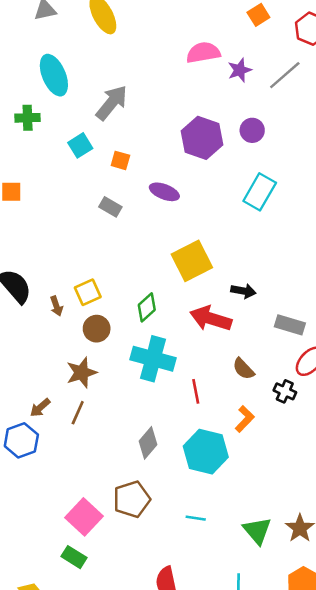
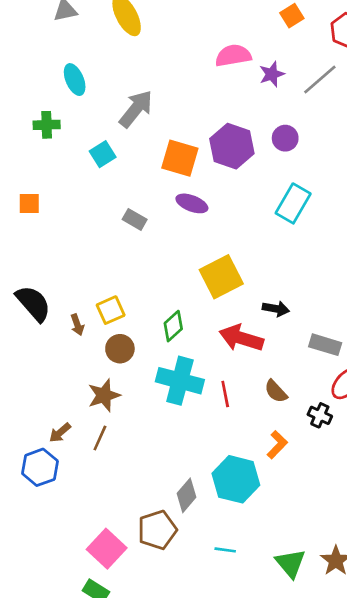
cyan ellipse: (54, 75) -> (75, 80), size x0.7
orange square: (120, 160) -> (180, 158), moved, size x1.8
red line: (196, 391) -> (225, 394), moved
gray diamond: (148, 443) -> (187, 495), moved

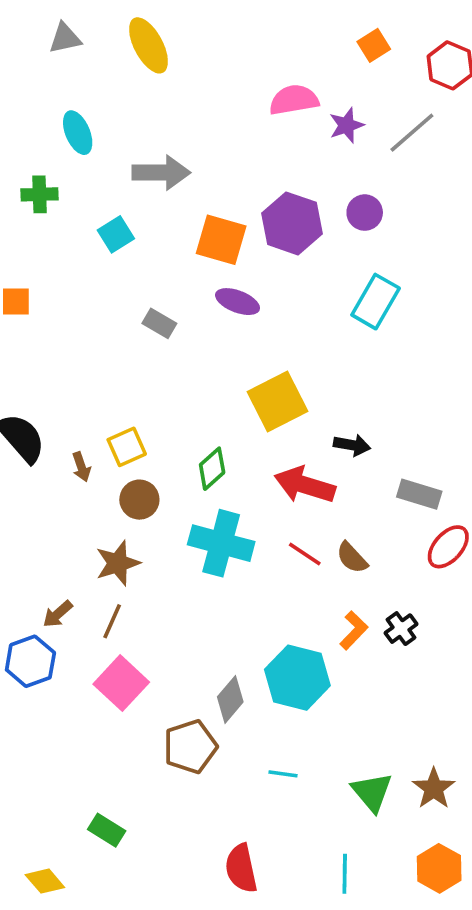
gray arrow: (136, 109) -> (161, 173), turned 51
red line: (225, 394) -> (305, 554), moved, turned -45
black cross: (320, 415) -> (401, 629), moved, turned 30
pink square: (107, 549) -> (121, 683), moved

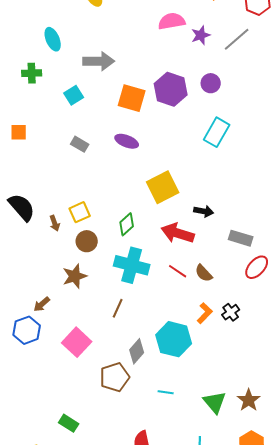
purple ellipse: (238, 302) -> (127, 141), moved
gray rectangle: (159, 323) -> (80, 144), moved
brown line: (112, 621) -> (118, 308), moved

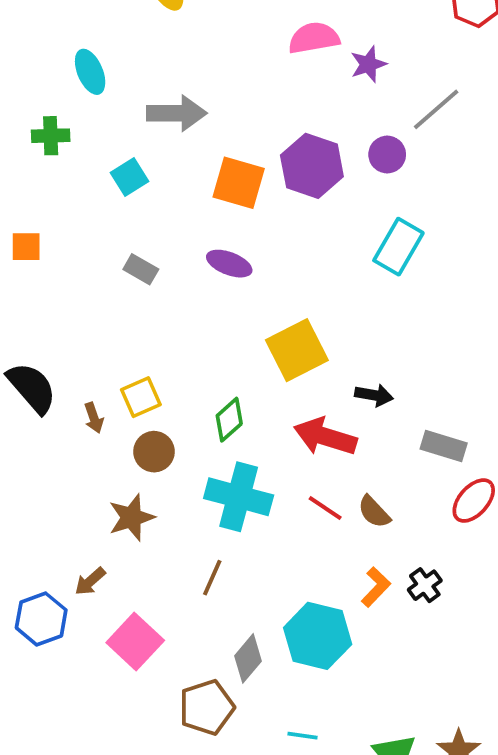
gray line: (237, 39) -> (436, 109), moved
brown arrow: (42, 304) -> (90, 581), moved

